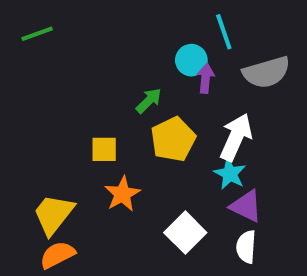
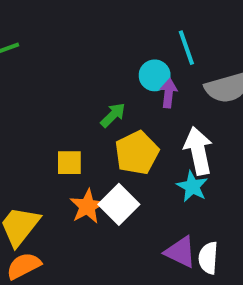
white arrow: (236, 137) -> (198, 151), turned -36
purple triangle: (246, 206) -> (180, 252), moved
white square: (185, 233) -> (119, 204), moved

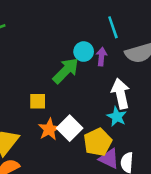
cyan circle: (155, 75) -> (84, 52), moved
green arrow: (113, 115) -> (66, 71), size x1.6
yellow pentagon: (137, 153) -> (98, 142), moved

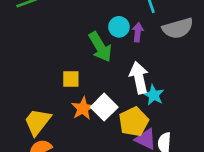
green arrow: (66, 71) -> (100, 47), turned 104
white arrow: (121, 94) -> (139, 78), moved

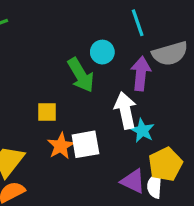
purple arrow: (138, 32) -> (141, 74), moved, size x1.5
white square: (104, 107) -> (85, 144), turned 35
yellow pentagon: (134, 122) -> (165, 164), moved

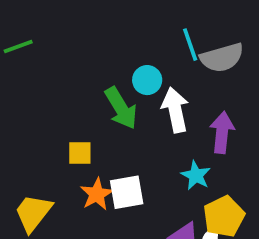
gray semicircle: (170, 54) -> (222, 58), moved
purple arrow: (141, 74) -> (222, 132), moved
white arrow: (125, 110) -> (175, 110), moved

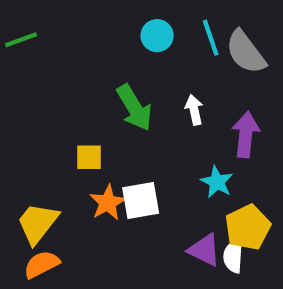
gray semicircle: (222, 58) -> (246, 52), turned 69
cyan circle: (147, 80) -> (157, 36), moved
white arrow: (175, 110) -> (194, 110), size x0.6

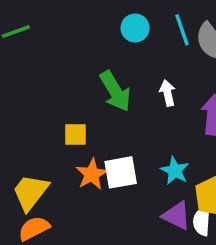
cyan star: (217, 182) -> (175, 171), moved

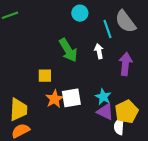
cyan line: (182, 30) -> (107, 29), moved
yellow trapezoid: (30, 192) -> (18, 109), turned 145
purple triangle: (177, 216) -> (105, 112), moved

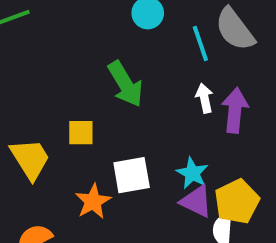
white arrow: (99, 51) -> (204, 98), moved
orange star: (54, 99) -> (93, 201), moved
yellow trapezoid: (18, 109) -> (30, 159), moved, turned -35

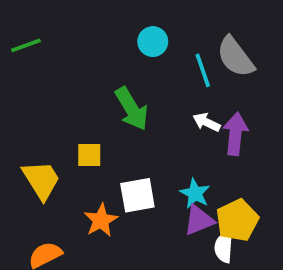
white arrow: (204, 98) -> (207, 122), turned -52
purple triangle: (196, 201) -> (199, 220), turned -48

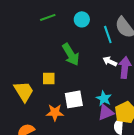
green line: (26, 45) -> (48, 17), moved
orange star: (101, 220) -> (55, 112), turned 30

